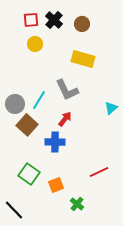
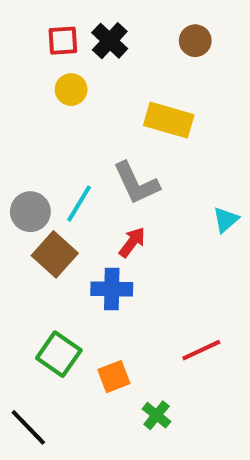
brown circle: (82, 24) -> (195, 41), moved

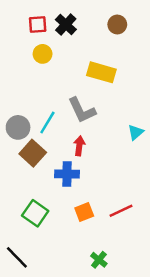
red arrow: (132, 242) -> (79, 146), turned -30
orange square: (114, 377) -> (84, 212), moved
green cross: (157, 415) -> (99, 260), moved

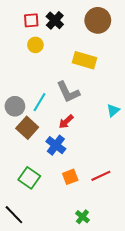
brown circle: (117, 25) -> (98, 20), size x1.6
red arrow: (79, 146) -> (66, 122), turned -140
blue cross: (67, 174) -> (56, 145), turned 36

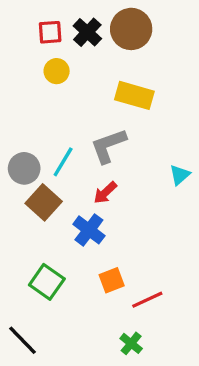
brown circle: (98, 20) -> (131, 29), moved
gray L-shape: (68, 92) -> (108, 146), turned 95
red line: (101, 176) -> (147, 300), moved

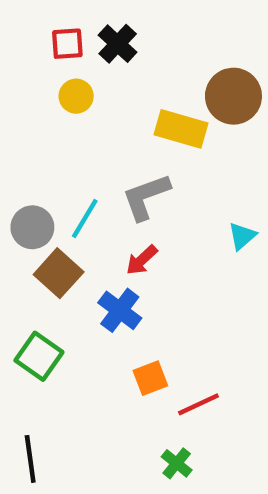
brown circle: (131, 29) -> (233, 96), moved
green square: (47, 282) -> (39, 356), moved
black line: (23, 340) -> (30, 459), turned 36

